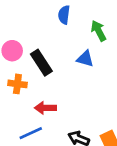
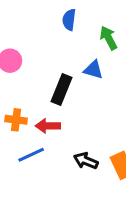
black rectangle: (41, 63) -> (62, 89), moved, turned 55
orange cross: (17, 84) -> (16, 120), moved

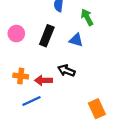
black rectangle: (62, 89) -> (47, 36), moved
black arrow: (86, 161) -> (66, 71), moved

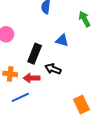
green arrow: (87, 17) -> (84, 19), moved
black rectangle: (47, 36) -> (35, 54), moved

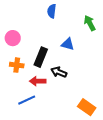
orange cross: (10, 74) -> (17, 65), moved
orange rectangle: (81, 105) -> (87, 107), turned -30

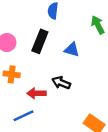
black rectangle: (41, 57) -> (40, 41), moved

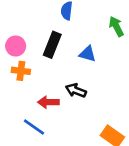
orange cross: (12, 74) -> (21, 71), moved
blue line: (23, 116) -> (34, 127), turned 60

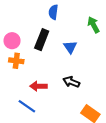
blue triangle: (88, 54) -> (70, 47), turned 40
black arrow: (76, 90) -> (71, 82), moved

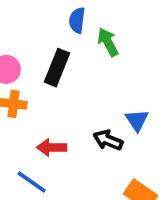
green arrow: (93, 25) -> (108, 42), moved
blue triangle: (70, 47) -> (137, 120), moved

